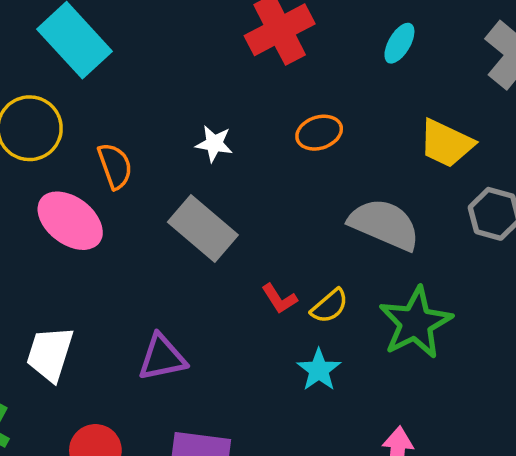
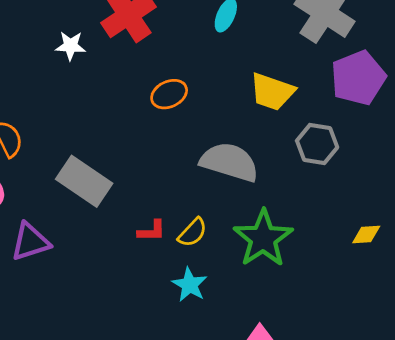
white star: (214, 144) -> (70, 46), moved
red L-shape: (279, 299) -> (152, 231), turned -52
purple triangle: (162, 358) -> (30, 242), moved

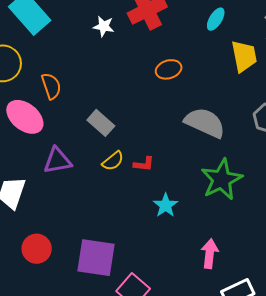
yellow trapezoid: (272, 92) -> (244, 56), moved, turned -128
gray rectangle: (84, 181) -> (101, 123), size x0.7
yellow semicircle: (193, 232) -> (113, 161), moved

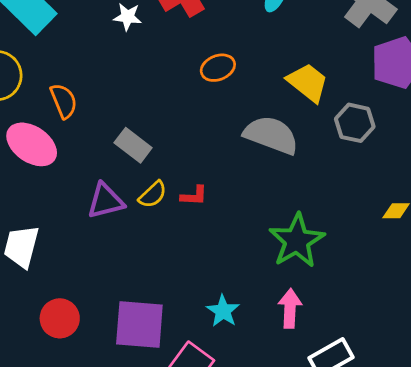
yellow trapezoid: (244, 56) -> (308, 83), moved, turned -36
purple triangle: (57, 161) -> (106, 201), moved
green star: (222, 179) -> (297, 241), moved
cyan star: (166, 205) -> (223, 311), moved

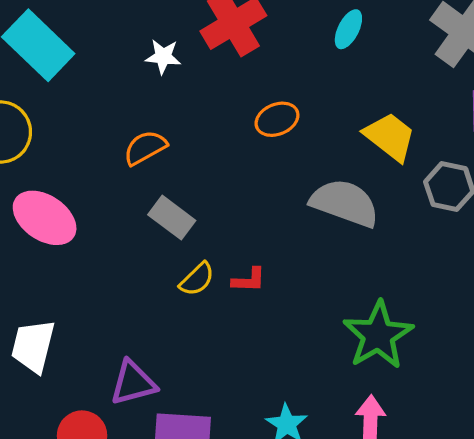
orange semicircle: (64, 101) -> (145, 148), moved, turned -96
purple triangle: (106, 201) -> (133, 383), moved

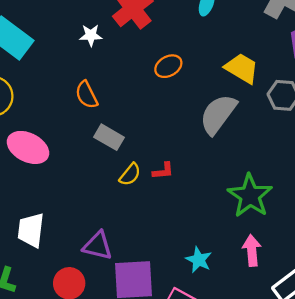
orange semicircle: (145, 148) -> (87, 95), turned -80
gray semicircle: (345, 203) -> (218, 114), turned -66
purple triangle: (133, 383) -> (98, 246), turned 36

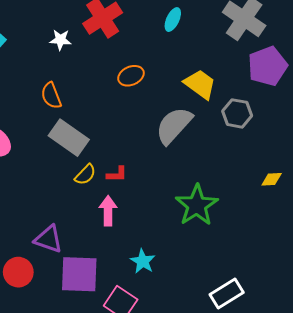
gray rectangle: (109, 137) -> (69, 138), size x1.4
pink arrow: (252, 250) -> (108, 211), moved

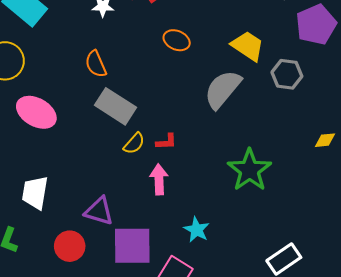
orange ellipse: (131, 76) -> (177, 40), turned 50

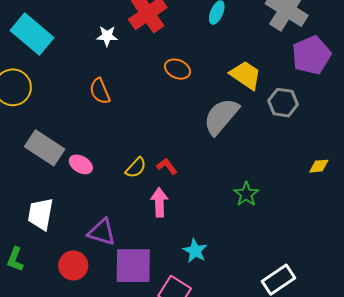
gray rectangle: (116, 106) -> (45, 148), moved
pink ellipse: (36, 112) -> (81, 164), moved, size x0.6
red L-shape: (166, 142) -> (167, 166), turned -125
green star: (249, 170) -> (246, 194), size x0.6

